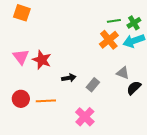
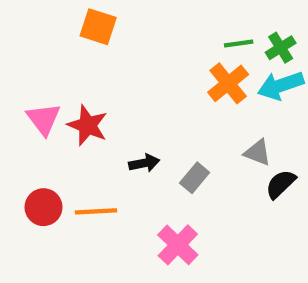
orange square: (22, 13) -> (98, 27), moved

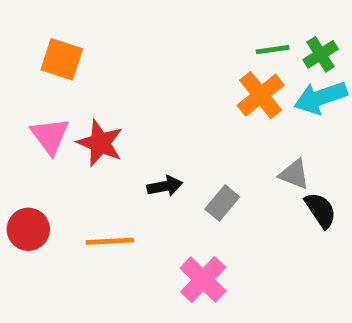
orange square: (98, 27) -> (62, 59), moved
black semicircle: (281, 184) -> (321, 210), turned 100
red circle: (44, 207) -> (28, 229), moved

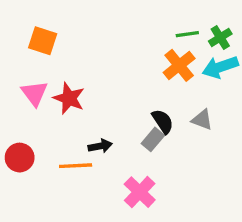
black arrow: (165, 186) -> (100, 146), moved
black semicircle: (321, 210) -> (163, 121), moved

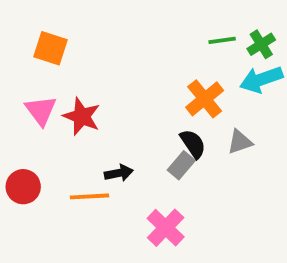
orange cross: (179, 65) -> (205, 99), moved
gray triangle: (202, 120) -> (240, 142), turned -40

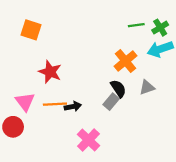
pink triangle: (41, 111) -> (25, 102), moved
red circle: (23, 187) -> (13, 127), moved
orange line: (90, 196) -> (55, 104), moved
pink cross: (166, 228) -> (88, 140), moved

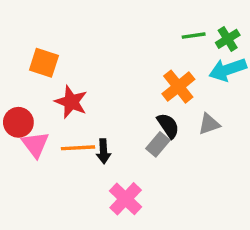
orange square: (31, 30) -> (44, 63), moved
black arrow: (73, 106) -> (103, 151), turned 98
red circle: (13, 127) -> (18, 122), moved

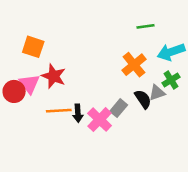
green cross: (228, 39) -> (171, 80), moved
black semicircle: (168, 126) -> (143, 99), moved
pink triangle: (35, 144) -> (29, 84), moved
pink cross: (126, 199) -> (100, 120), moved

